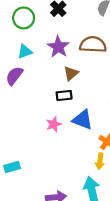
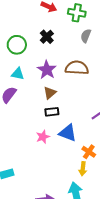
cyan triangle: (25, 51) -> (18, 74), turned 32
brown triangle: (71, 73) -> (50, 93), moved

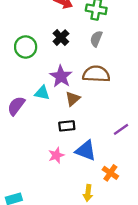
gray semicircle: (86, 36) -> (96, 39), moved
cyan triangle: (18, 74) -> (42, 93), moved
brown triangle: (50, 93) -> (73, 99), moved
yellow arrow: (83, 169) -> (88, 193), moved

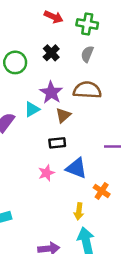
cyan triangle: (42, 93) -> (32, 109), turned -42
purple line: (121, 129) -> (112, 147), turned 35

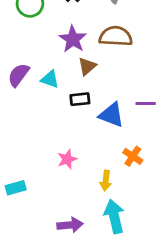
cyan triangle: (32, 109) -> (50, 79), moved, turned 49
blue triangle: (76, 168) -> (111, 115), moved
pink star: (46, 173) -> (67, 159), moved

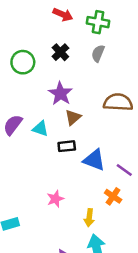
brown semicircle: (116, 36) -> (118, 102), moved
purple line: (146, 103) -> (124, 170), moved, turned 36

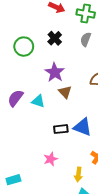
brown triangle: (73, 117) -> (65, 92), turned -32
black rectangle: (67, 146) -> (61, 129), moved

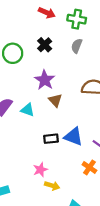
yellow arrow: (78, 174) -> (52, 186), moved, turned -80

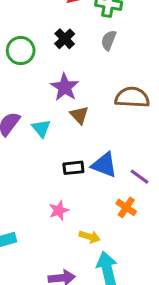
cyan triangle: (28, 110) -> (41, 128), turned 32
yellow arrow: (52, 186) -> (90, 237), moved

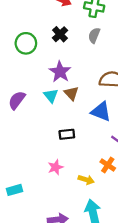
cyan triangle: (41, 128) -> (51, 96), moved
blue triangle: (104, 165) -> (101, 112), moved
yellow arrow: (90, 237) -> (86, 180), moved

